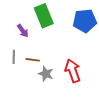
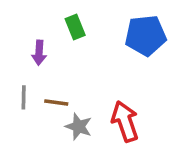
green rectangle: (44, 16) -> (75, 27), size x0.6
purple arrow: (23, 31) -> (39, 53), turned 40

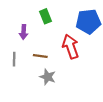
brown line: (56, 103) -> (40, 56), moved
red arrow: (125, 121) -> (71, 47), moved

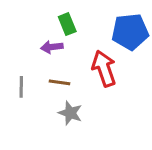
purple arrow: (24, 32) -> (52, 47), moved, turned 80

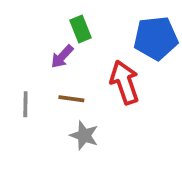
purple arrow: (52, 47) -> (62, 57), turned -40

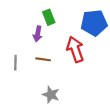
purple arrow: (62, 57) -> (38, 34), turned -32
gray star: (84, 135) -> (51, 95), moved

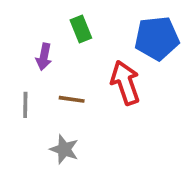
purple arrow: (38, 34) -> (44, 57), moved
gray star: (51, 95) -> (64, 149), moved

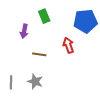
red arrow: (125, 83) -> (68, 45), size x0.7
gray line: (25, 105) -> (11, 82), moved

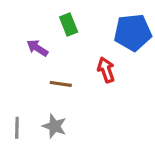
purple arrow: (24, 31) -> (37, 48), turned 112

